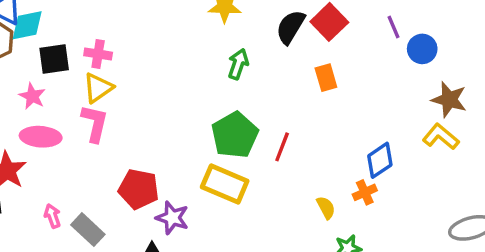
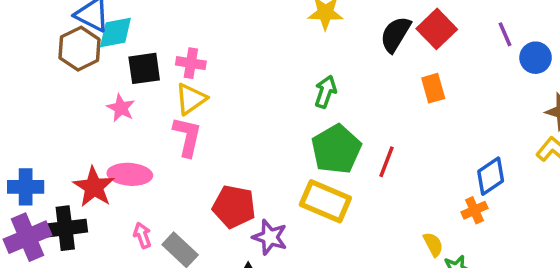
green arrow: (238, 64) -> (325, 92), moved
pink ellipse: (41, 137) -> (130, 174), moved
yellow semicircle: (326, 208) -> (433, 244), moved

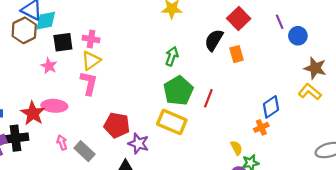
black semicircle: (395, 34) -> (214, 40), moved

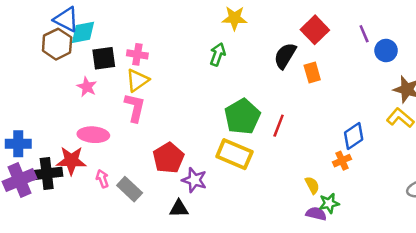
green arrow: (172, 56) -> (218, 54), moved
red star: (33, 113) -> (71, 161), moved, turned -30
red pentagon: (117, 125) -> (168, 158), turned 30

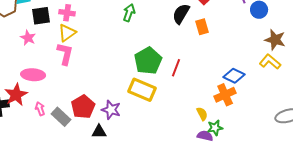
blue diamond: (354, 136) -> (234, 76), turned 60
red pentagon: (168, 158) -> (83, 107), moved
red star: (71, 161) -> (16, 95), turned -30
orange cross: (342, 161) -> (225, 95), size x1.5

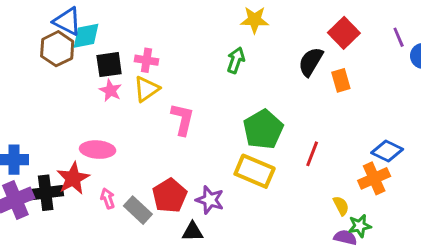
pink star: (28, 38) -> (110, 90), moved
pink L-shape: (65, 54) -> (183, 119), moved
red line: (176, 68) -> (312, 154), moved

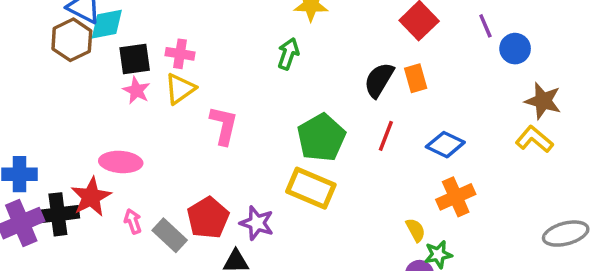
black semicircle: (311, 62) -> (379, 80), moved
blue diamond: (387, 151) -> (445, 145), moved
red line: (312, 154) -> (386, 136), moved

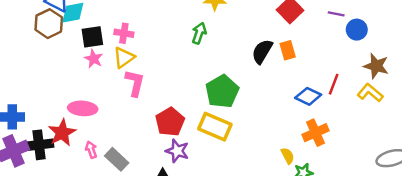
purple line: (485, 26) -> (336, 14), turned -56
pink L-shape: (224, 125) -> (135, 83), moved
red line: (386, 136) -> (334, 84), moved
red pentagon: (208, 218) -> (170, 122), moved

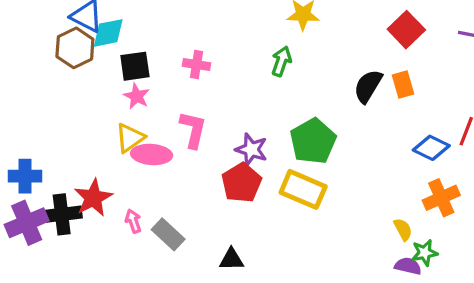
pink cross: (124, 33) -> (196, 65), moved
yellow triangle: (124, 57) -> (130, 138), moved
pink ellipse: (83, 108) -> (152, 154), moved
purple star: (177, 151) -> (251, 149), moved

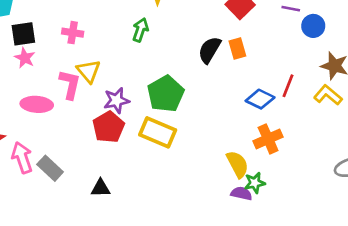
yellow triangle: (130, 138) -> (89, 71), moved, turned -35
purple star: (251, 149) -> (116, 100), turned -30
pink arrow: (133, 221) -> (22, 158), size x1.6
yellow semicircle: (403, 229) -> (237, 164), size x1.5

